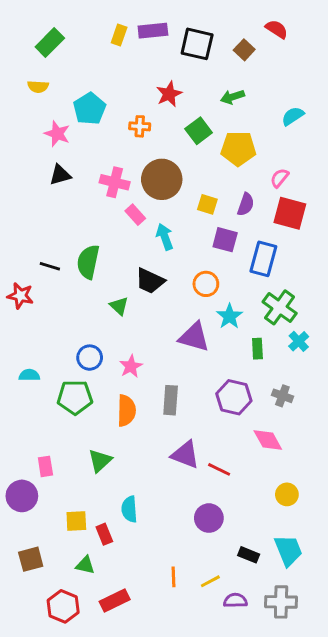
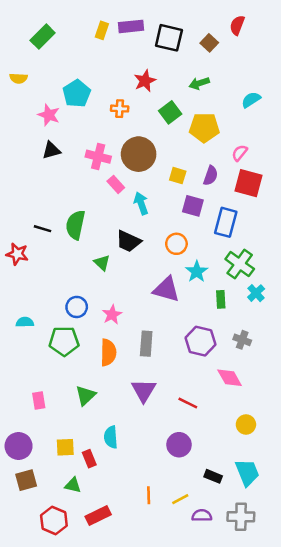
red semicircle: (277, 29) -> (237, 25), turned -102
yellow semicircle: (38, 87) -> (19, 78), moved
purple triangle: (185, 455) -> (144, 390), moved, turned 40
purple circle: (22, 496) -> (19, 446), moved

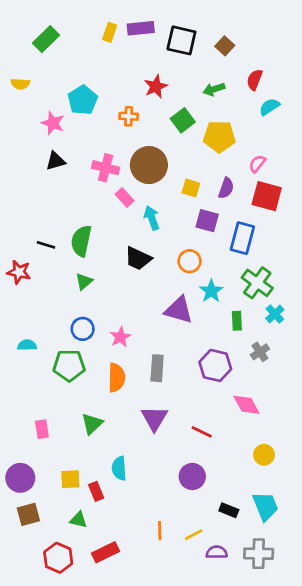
red semicircle: (237, 25) -> (255, 80), moved
green triangle: (102, 263) -> (84, 281), moved, turned 36
gray cross: (242, 340) -> (260, 352), moved, turned 36

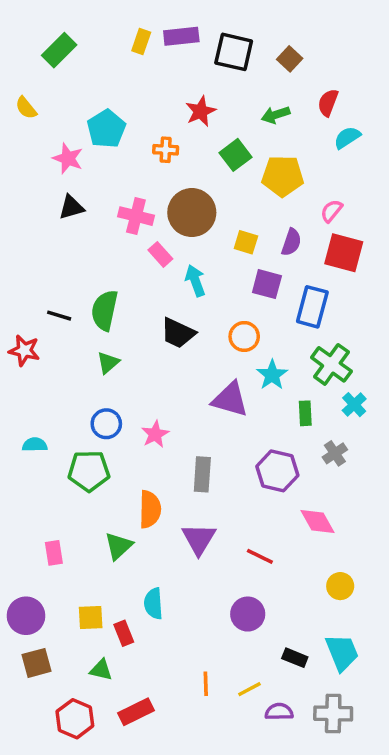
yellow semicircle: (20, 84) -> (26, 108), turned 48
orange semicircle: (116, 378) -> (150, 509), moved

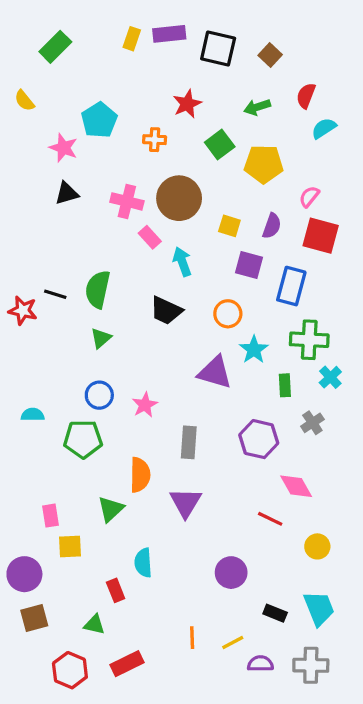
red star: (24, 350) -> (23, 311), moved
green cross: (331, 364) -> (309, 340), turned -33
red line: (260, 556) -> (270, 519), moved
yellow square: (91, 618) -> (70, 546), moved

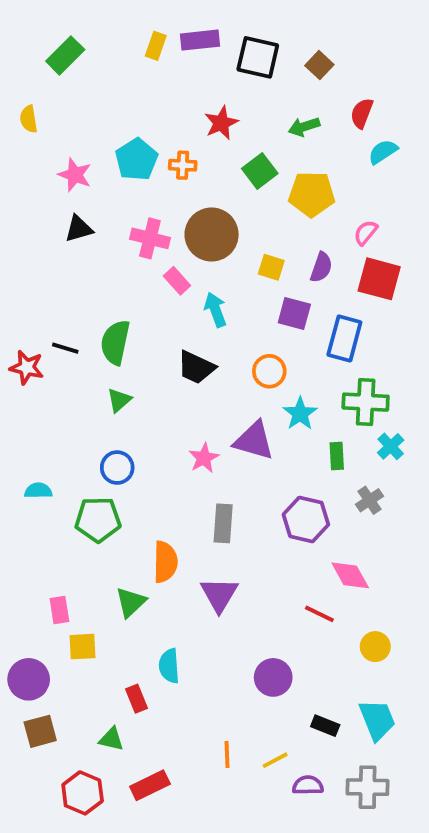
yellow semicircle: (24, 101) -> (29, 119), turned 30
cyan pentagon: (99, 120) -> (136, 159), moved
pink star: (145, 405) -> (204, 458), moved

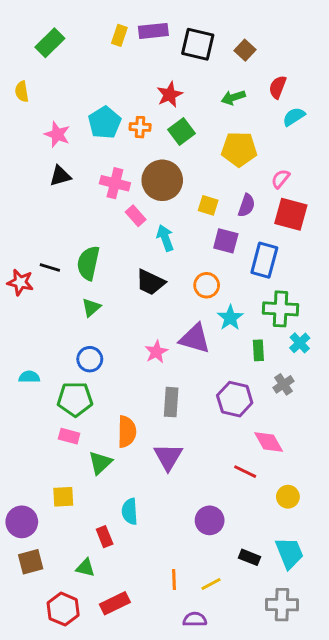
green square: (260, 171) -> (181, 131), moved
pink rectangle: (59, 610) -> (69, 436), moved, turned -66
purple semicircle: (308, 785) -> (195, 619), moved

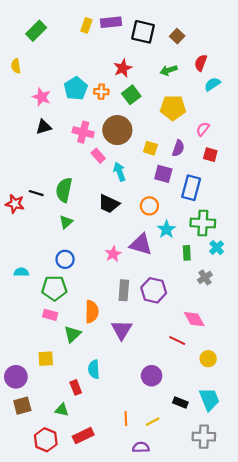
red square: (291, 214) -> (210, 155), size x0.6
purple hexagon: (235, 399) -> (154, 290), moved

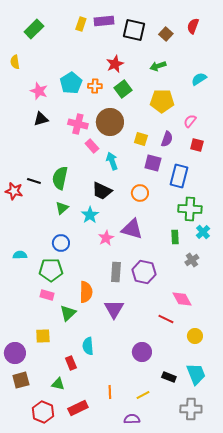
red semicircle: (201, 63) -> (193, 26), moved
cyan star: (166, 229) -> (90, 215), moved
orange line: (126, 418) -> (110, 392), moved

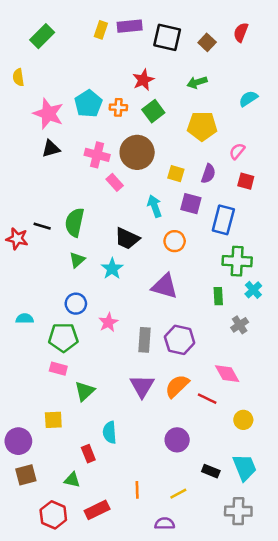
pink star: (39, 91) -> (48, 114), size x1.4
cyan arrow: (112, 161) -> (155, 206), moved
pink star: (106, 238) -> (108, 322), moved
orange semicircle: (86, 292) -> (177, 386), moved, turned -135

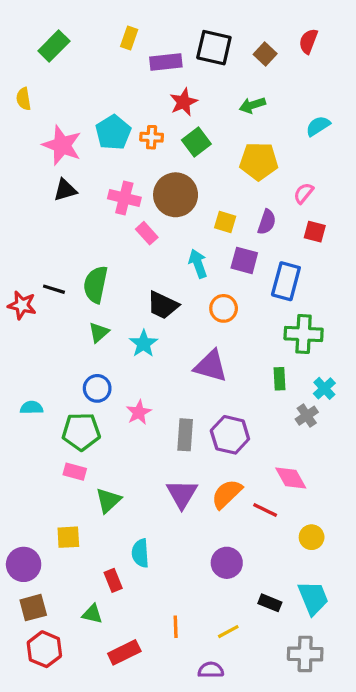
purple rectangle: (130, 26) -> (166, 62), moved
cyan cross: (253, 290) -> (324, 388), moved
red hexagon: (53, 515) -> (44, 649), moved

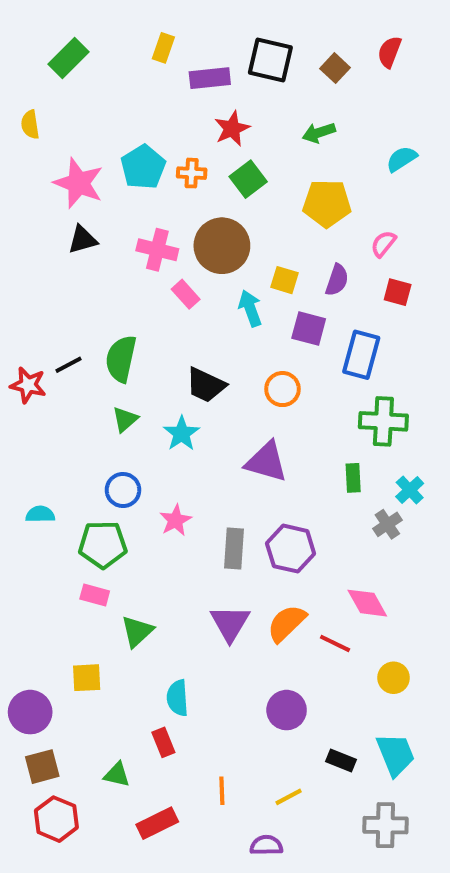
cyan arrow: (198, 264) -> (250, 308), moved
black line: (54, 289) -> (68, 365), turned -45
red rectangle: (113, 580) -> (163, 742), moved

